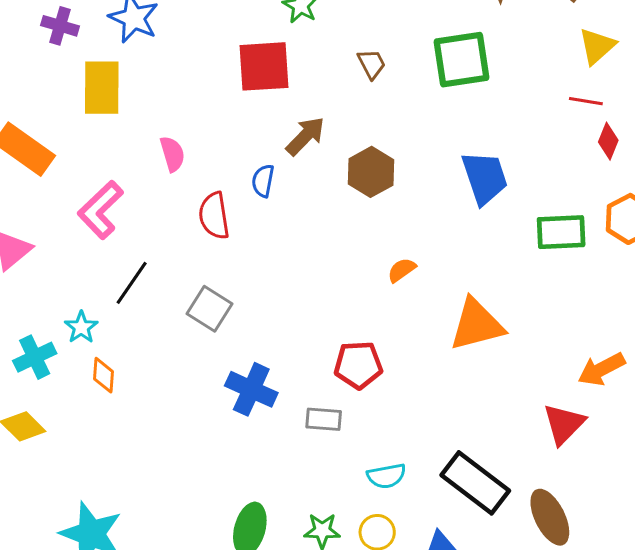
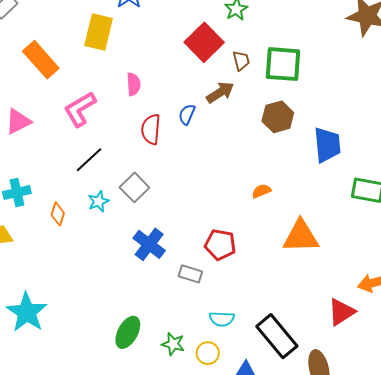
green square: (462, 60) -> (283, 64), moved
brown trapezoid: (371, 64) -> (241, 61), moved
red square: (264, 66) -> (204, 42), turned 36
brown hexagon: (371, 172) -> (278, 117), moved
cyan star: (81, 327) -> (99, 201), moved

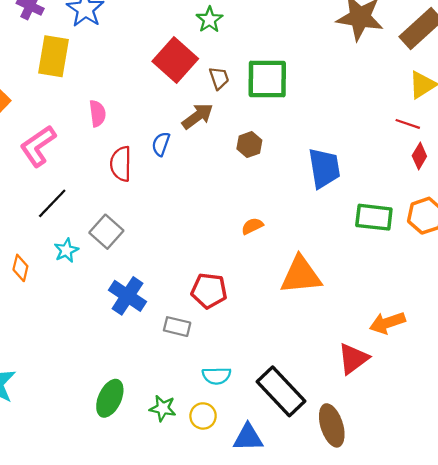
brown hexagon: (278, 117) -> (249, 145), moved, size x0.7

